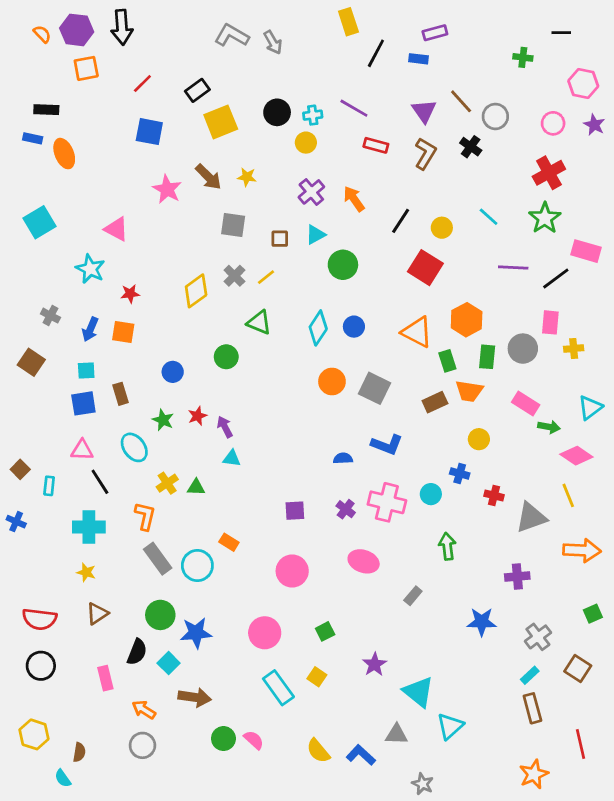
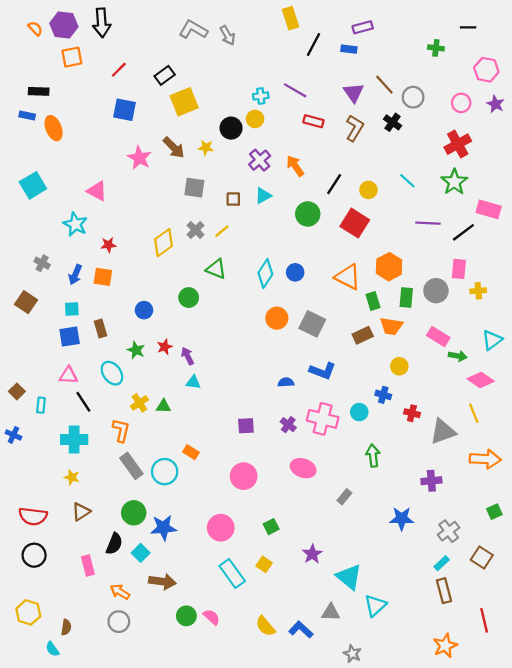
black circle: (277, 112) -> (231, 128), moved
green circle: (343, 265) -> (308, 214), moved

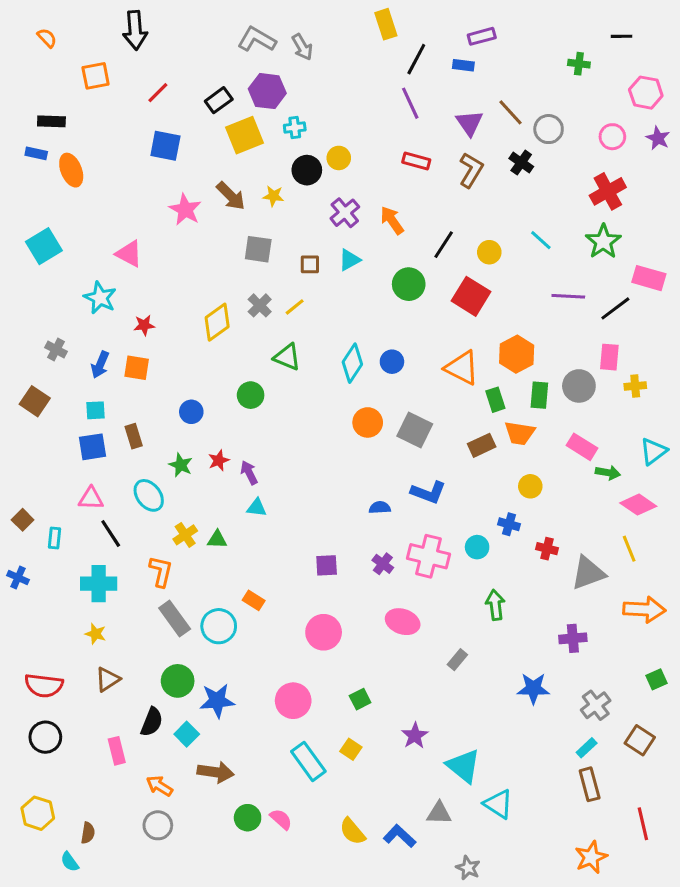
purple hexagon: (64, 25) -> (267, 91), moved
purple line: (295, 90) -> (410, 103), moved, turned 35
cyan cross: (261, 96) -> (295, 128), moved
cyan triangle: (375, 606) -> (498, 804), turned -45

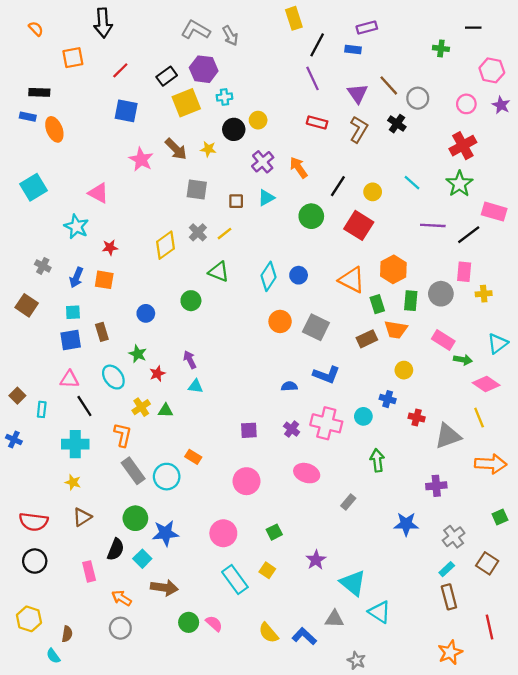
red star: (219, 460) -> (157, 374), moved

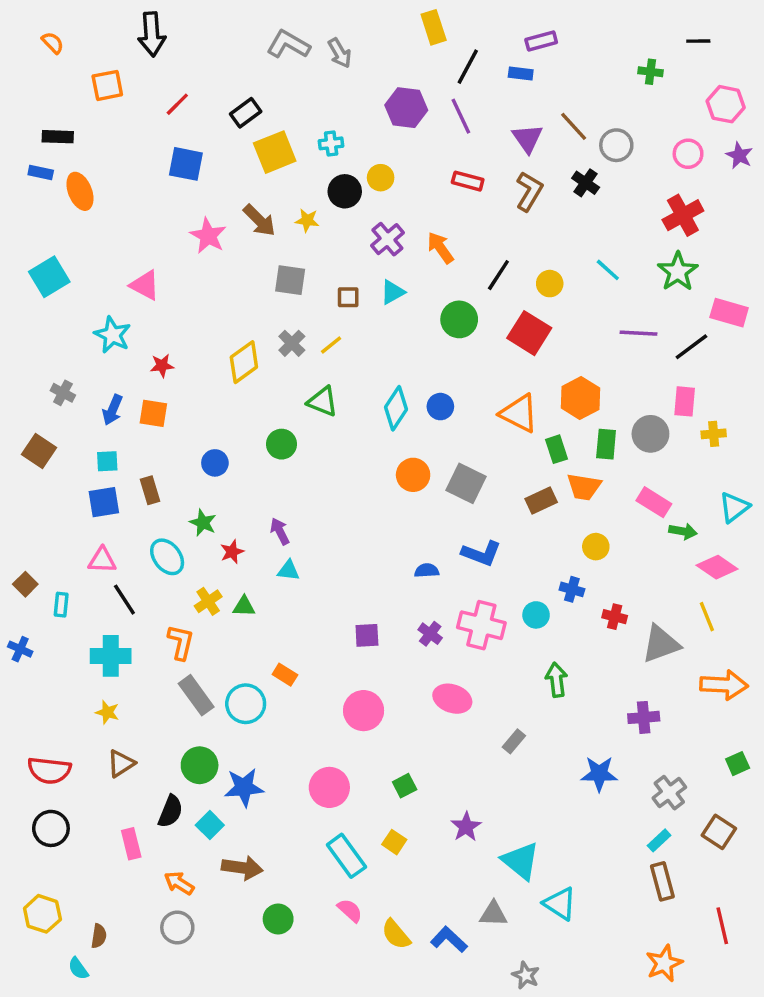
purple hexagon: (204, 69) -> (406, 108), moved
pink semicircle: (214, 624) -> (350, 910), moved

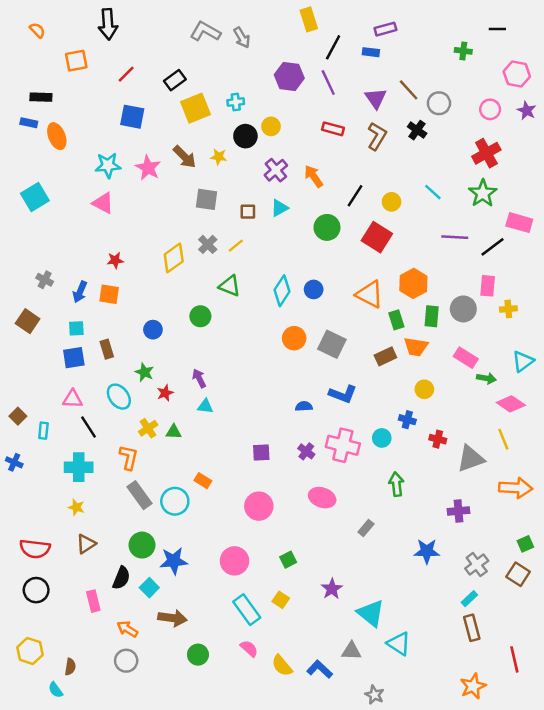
cyan star: (112, 335) -> (108, 165), moved, turned -30
brown square: (719, 832) -> (518, 574), moved

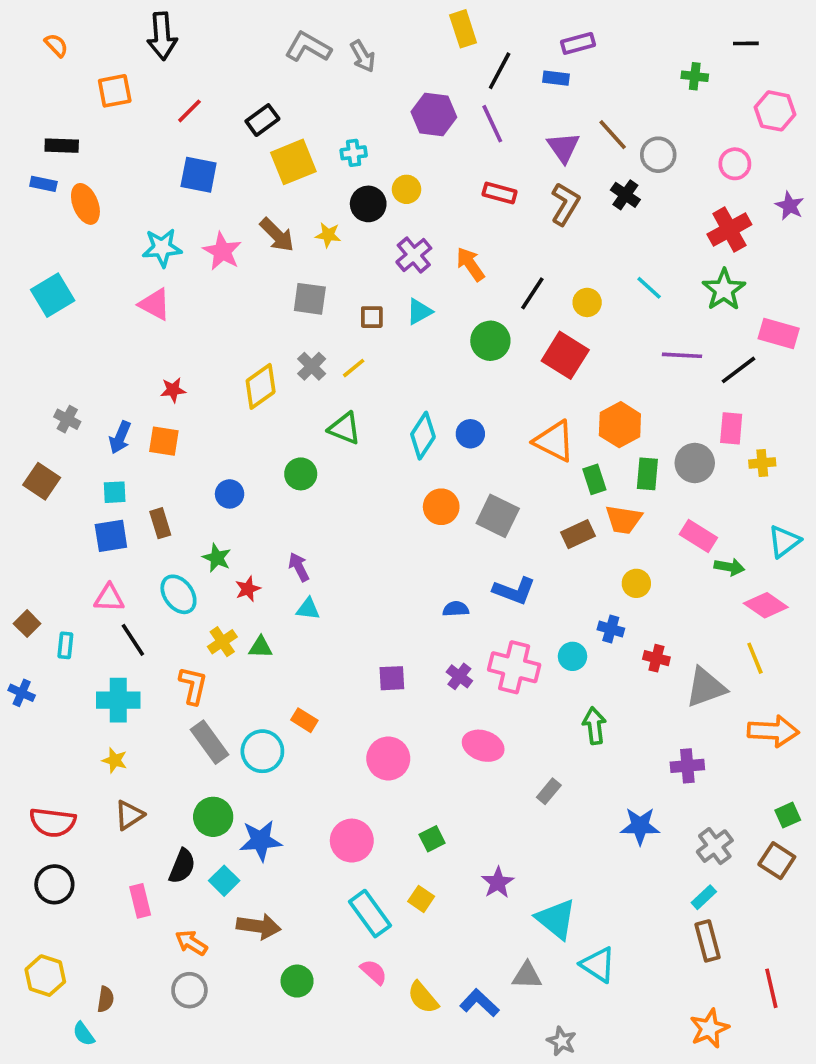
purple star: (527, 111) -> (790, 206), moved

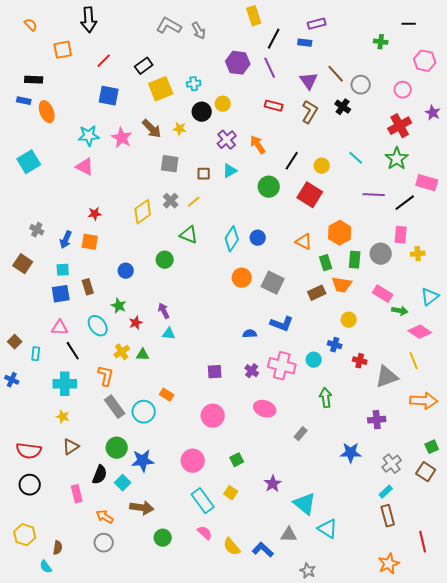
orange triangle: (554, 441) -> (304, 242), size x0.7

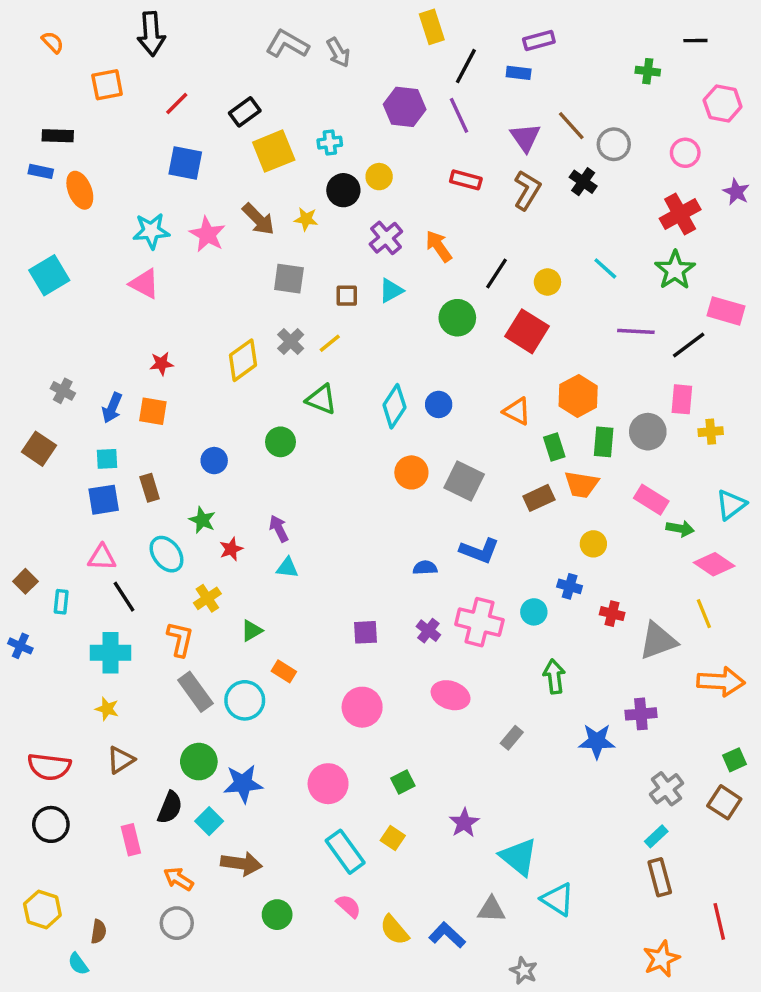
green triangle: (143, 355) -> (252, 631), moved, turned -32
blue star: (351, 453) -> (597, 741), moved

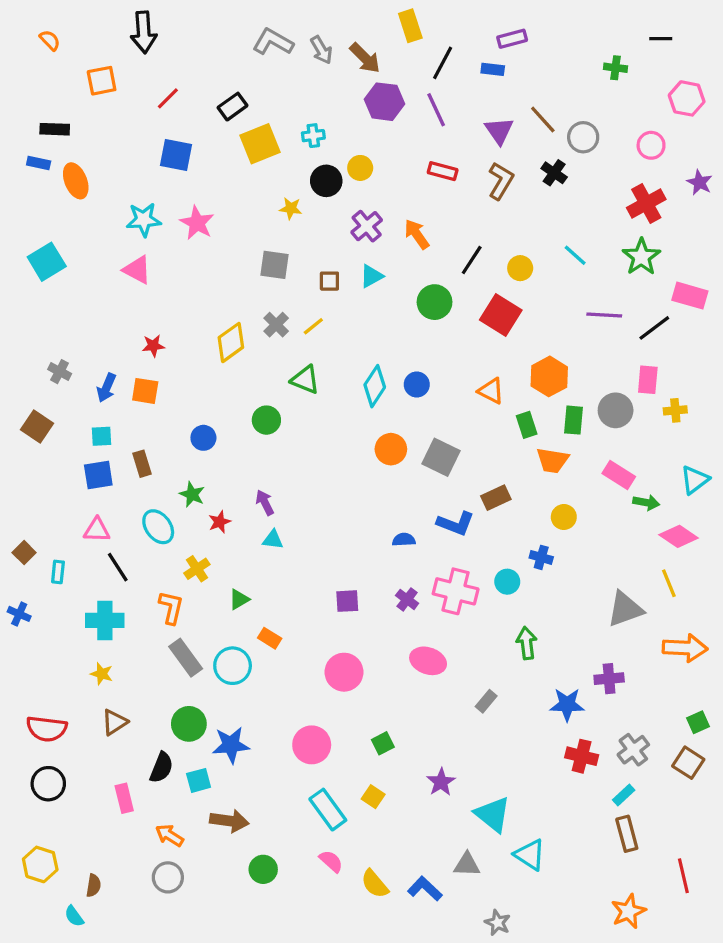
brown arrow: (258, 219) -> (365, 58), moved
brown rectangle: (539, 498) -> (496, 498), moved
red cross: (612, 614) -> (582, 756), moved, size x1.4
cyan square: (209, 821) -> (199, 780), turned 30

